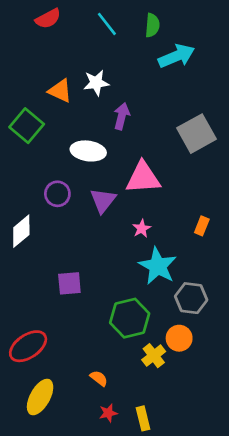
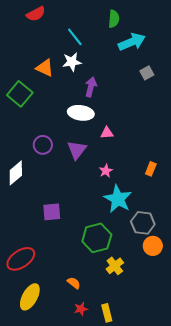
cyan line: (107, 24) -> (75, 37), moved
gray square: (196, 134) -> (147, 73), moved, size x0.5
white ellipse: (88, 151) -> (81, 113), moved
pink triangle: (143, 178) -> (107, 133), size x0.5
orange circle: (179, 338) -> (153, 246), moved

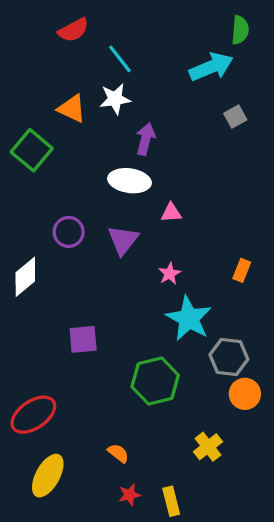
red semicircle: (36, 14) -> (73, 30), moved
green semicircle: (114, 19) -> (240, 30), moved
yellow cross: (115, 266) -> (208, 447), moved

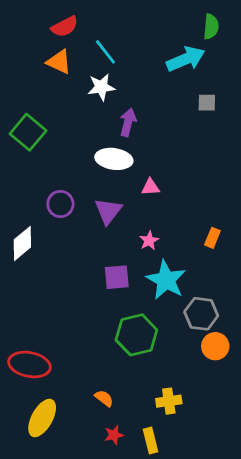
orange triangle: (72, 109) -> (59, 62), moved
gray square: (235, 117) -> (207, 103), turned 30
purple square: (83, 339) -> (117, 277), moved
red ellipse: (33, 415) -> (29, 364), turned 45
yellow cross: (208, 447) -> (169, 401), moved, turned 30

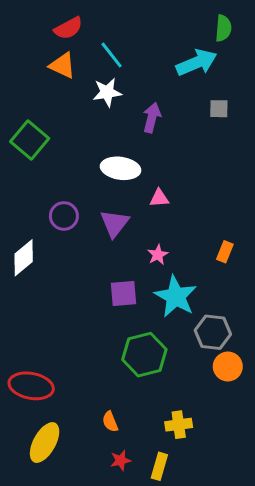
purple arrow: (128, 122) -> (152, 118), moved
orange semicircle: (104, 398) -> (110, 422), turned -150
yellow rectangle: (151, 441) -> (159, 466), turned 30

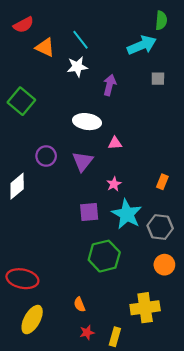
red semicircle: (68, 28) -> (23, 25), moved
gray hexagon: (213, 332) -> (160, 227), moved
yellow cross: (179, 425) -> (145, 308), moved, size x1.5

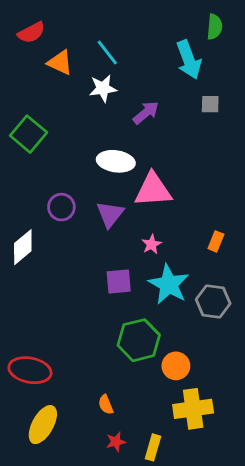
cyan arrow: (142, 45) -> (189, 60), turned 92
purple arrow: (110, 85) -> (146, 113), turned 36
pink triangle: (115, 143) -> (153, 190), size x2.0
orange circle: (164, 265) -> (176, 366), moved

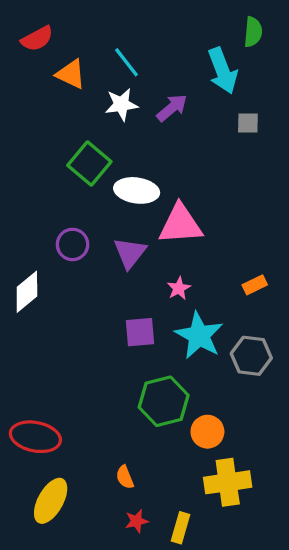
purple arrow: (146, 113) -> (172, 108), moved
green square: (29, 134) -> (89, 163), moved
orange rectangle: (216, 241) -> (255, 285), turned 42

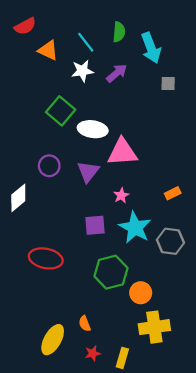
green semicircle: (253, 32) -> (119, 32), moved
red ellipse: (35, 437) -> (46, 258), moved
yellow ellipse: (51, 501) -> (53, 340), moved

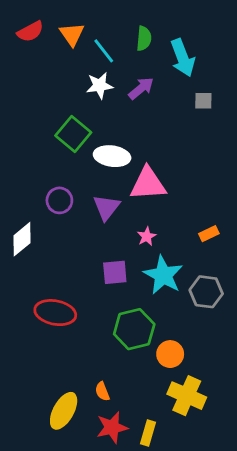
orange triangle: (48, 50) -> (72, 34), moved, turned 30
yellow cross: (154, 327) -> (187, 396), turned 32
red star: (93, 353) -> (112, 427), size x1.6

